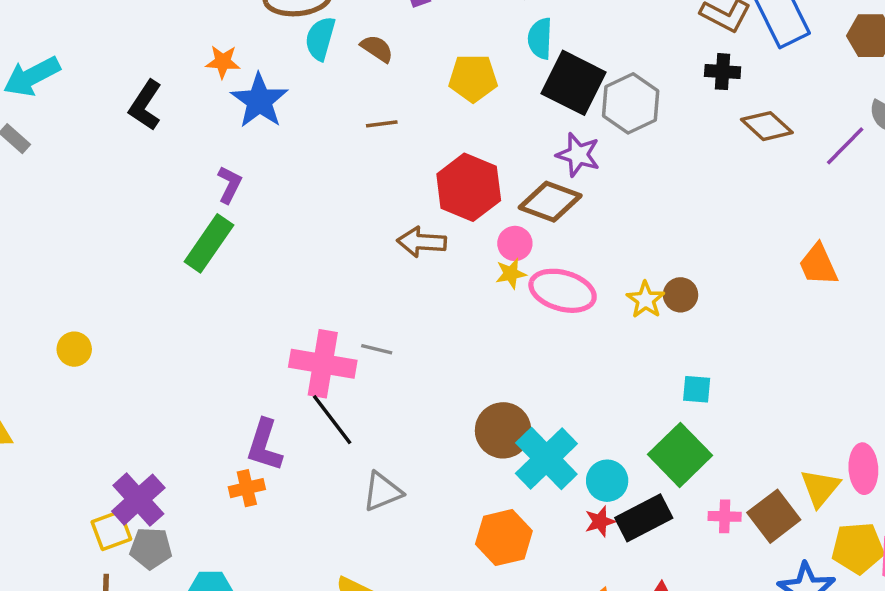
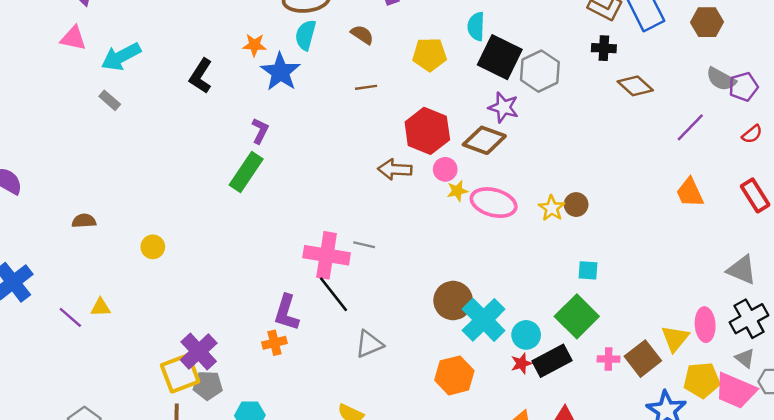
cyan semicircle: (320, 38) -> (306, 35), moved
purple line: (845, 146) -> (690, 127), moved
pink circle: (515, 243) -> (445, 169), moved
orange trapezoid: (818, 265) -> (690, 193), moved
yellow square: (111, 530) -> (180, 373), size x1.4

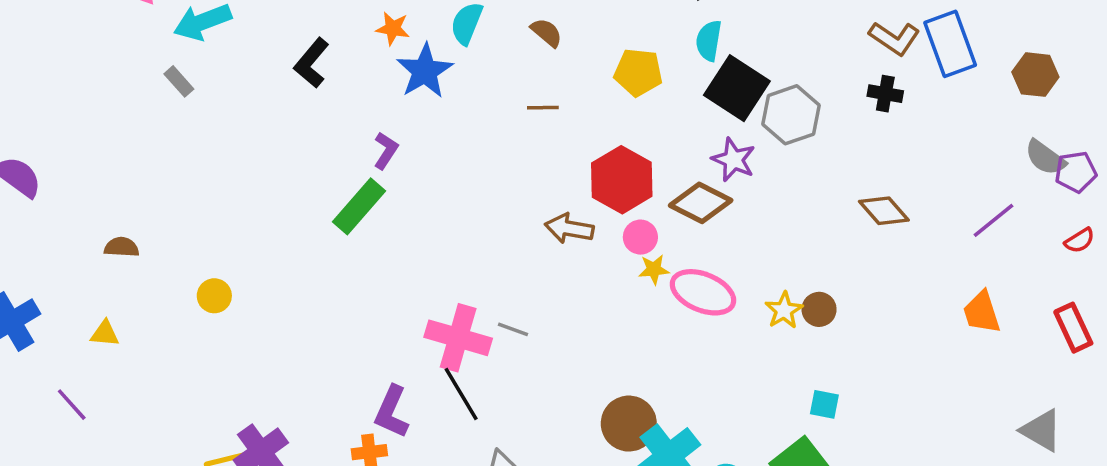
brown diamond: (635, 86) -> (884, 211), moved
yellow triangle: (101, 307) -> (105, 333), moved
purple line: (70, 317) -> (72, 405), moved

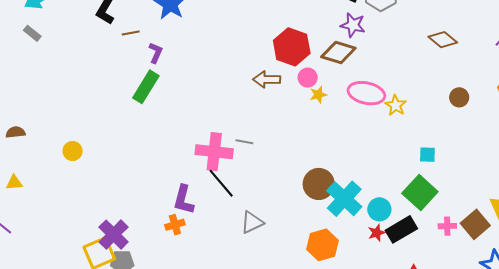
brown line: (543, 108) -> (131, 33), moved
pink ellipse: (703, 292) -> (366, 93), moved
brown circle: (819, 309) -> (459, 97), moved

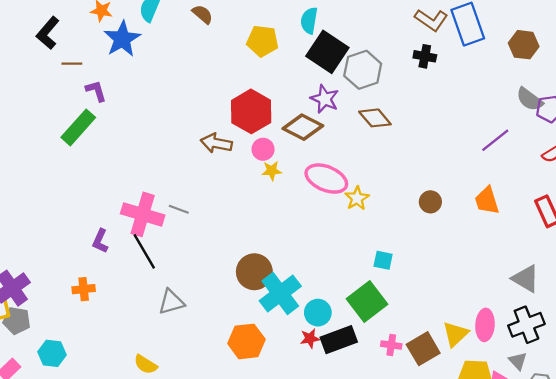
brown diamond: (443, 40) -> (375, 118), moved
purple L-shape: (156, 53) -> (96, 91), turned -50
purple L-shape: (184, 200) -> (100, 241), moved, size x0.7

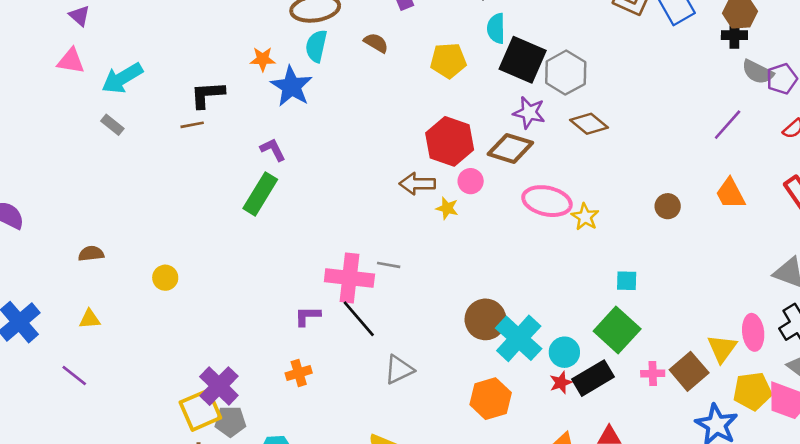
black L-shape: (48, 33) -> (207, 95), turned 56
black cross: (425, 56) -> (734, 35), moved
brown line: (72, 64) -> (192, 125), moved
yellow star: (272, 171) -> (447, 208), moved, turned 30
purple L-shape: (100, 241) -> (307, 316), turned 75

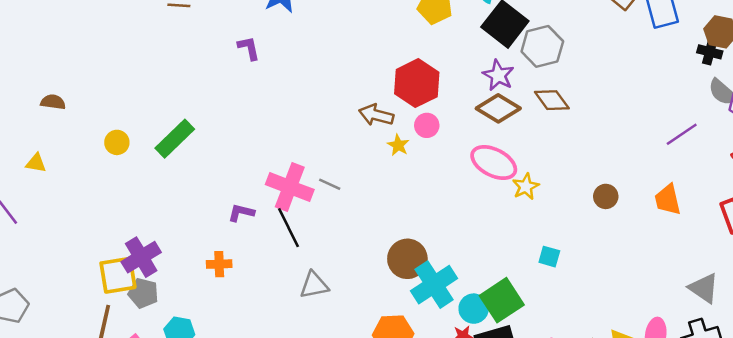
brown diamond: (510, 148) -> (498, 108), moved
green rectangle: (260, 194) -> (175, 139), moved
green square: (617, 330) -> (502, 300), moved

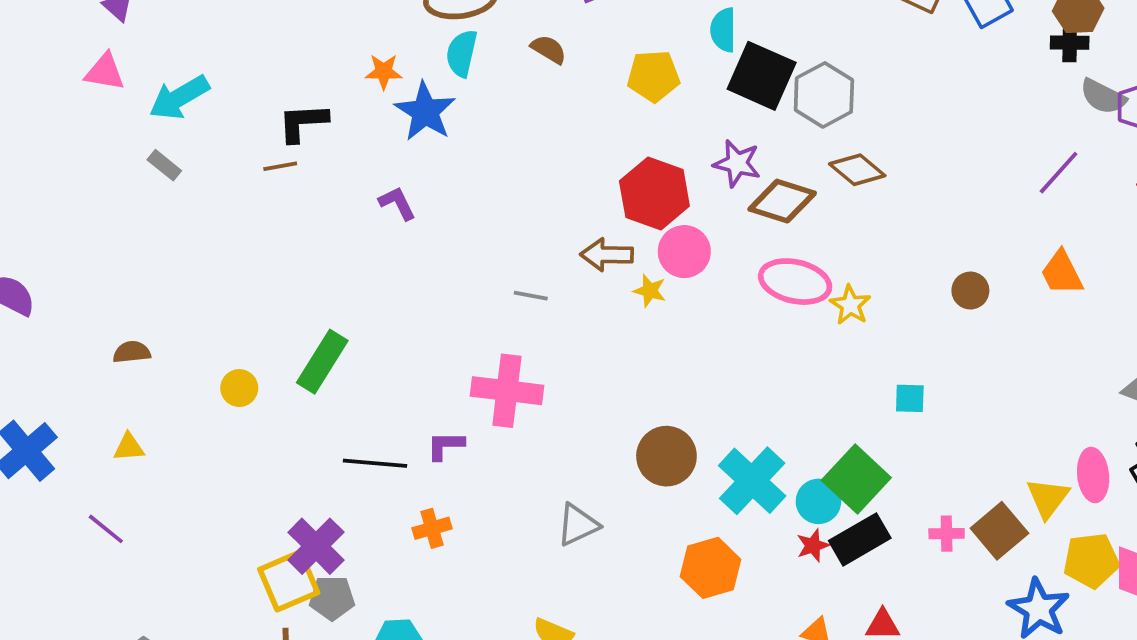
purple star: (498, 75) -> (737, 163), moved
pink circle: (427, 125) -> (684, 252), size x1.4
gray line: (330, 184) -> (531, 296), moved
black line: (289, 228) -> (375, 463), moved, turned -45
brown circle: (407, 259) -> (666, 456), moved

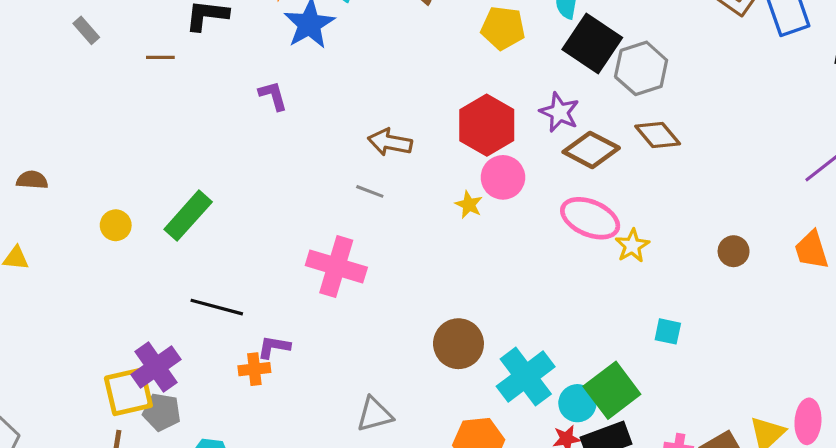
brown line: (280, 166) -> (160, 57), moved
brown arrow: (607, 255) -> (390, 142), moved
purple L-shape: (445, 446) -> (274, 347), moved
gray triangle: (578, 525) -> (375, 414), moved

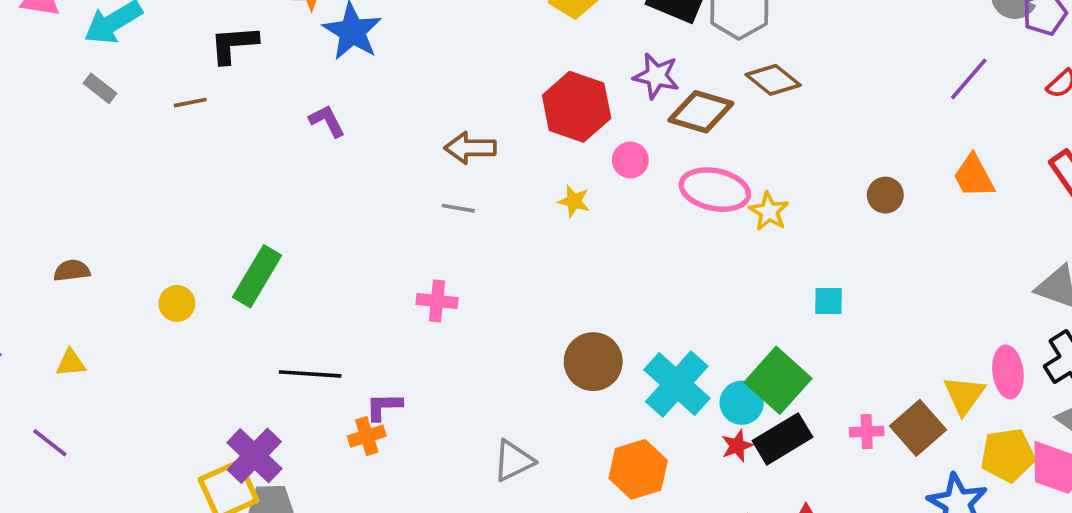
pink circle: (503, 177) -> (630, 160), moved, size x0.7
pink cross: (336, 266) -> (437, 301), size x0.6

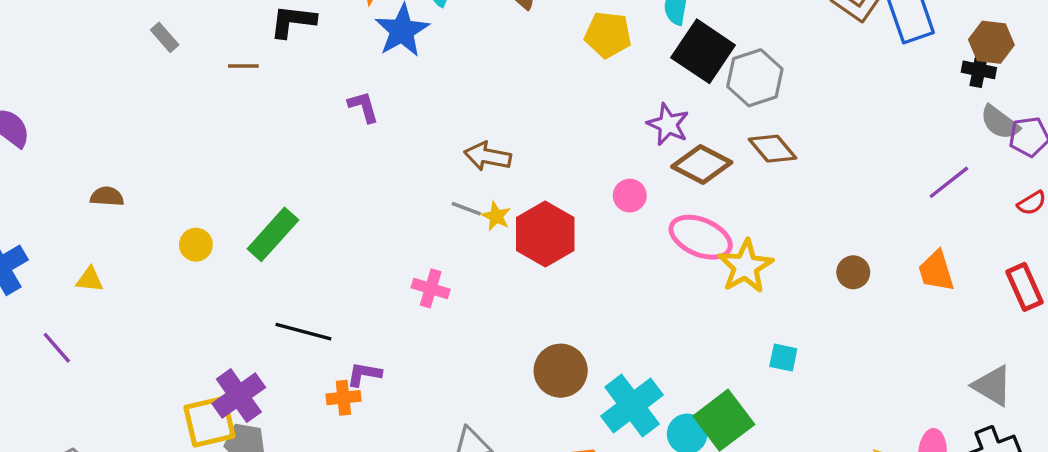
red hexagon: (577, 107) -> (545, 234), moved
yellow star: (574, 201) -> (496, 216), moved
yellow star: (769, 211) -> (745, 266), size x1.5

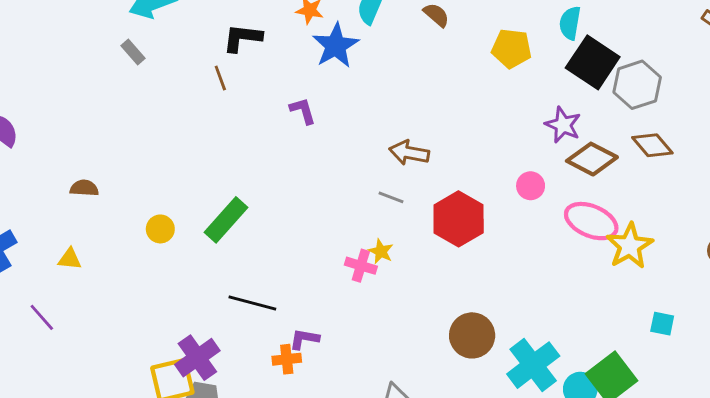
brown line: (243, 66) -> (220, 78), moved, turned 70
yellow star: (496, 216) -> (381, 251), moved

